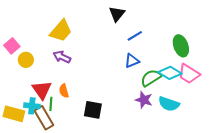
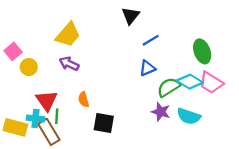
orange semicircle: (64, 91) -> (84, 99), moved

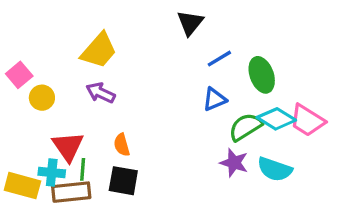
green ellipse: (202, 51) -> (262, 75), moved
black square: (104, 123) -> (123, 181), moved
brown rectangle: (49, 132) -> (71, 192), turned -65

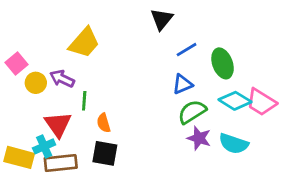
purple arrow: (101, 93) -> (62, 79), moved
green semicircle: (245, 127) -> (192, 112), moved
green line: (83, 169) -> (84, 101), moved
cyan cross: (52, 173) -> (44, 146), turned -30

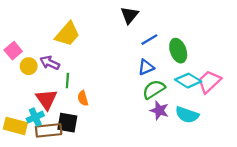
pink trapezoid: (261, 102) -> (209, 82), turned 105
black square: (105, 153) -> (67, 123), moved

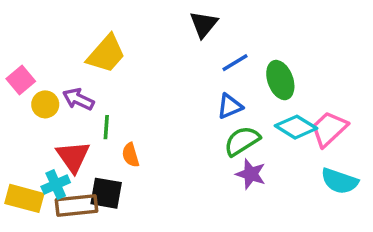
cyan semicircle: (187, 115) -> (340, 181), moved

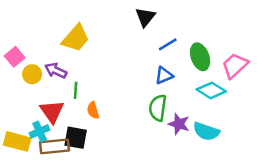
pink trapezoid: (329, 129) -> (235, 66), moved
green semicircle: (242, 141) -> (158, 108), moved, turned -50
cyan semicircle: (340, 181) -> (206, 131), moved

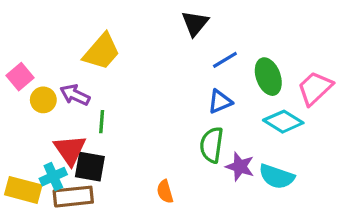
orange semicircle: (93, 110) -> (165, 192), moved
black square: (76, 138) -> (90, 167), moved

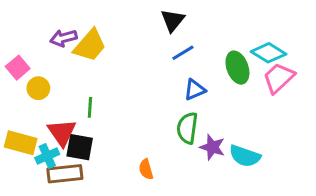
blue line: (225, 60) -> (183, 53), moved
purple arrow: (75, 95) -> (63, 38), moved, turned -40
cyan diamond: (283, 122) -> (268, 53), moved
yellow rectangle: (23, 190) -> (21, 143), moved

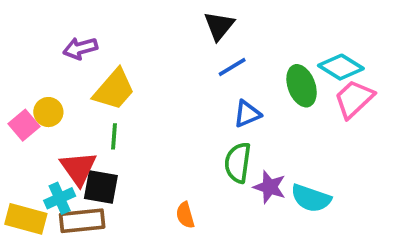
yellow trapezoid: (90, 45) -> (114, 90), moved
pink square: (18, 68) -> (24, 125), moved
yellow rectangle: (21, 143) -> (26, 219), moved

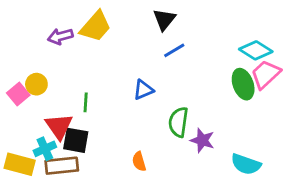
green ellipse: (302, 86) -> (243, 84), moved
yellow trapezoid: (114, 90) -> (95, 26), moved
blue triangle: (247, 114) -> (143, 90), moved
cyan semicircle: (311, 198) -> (246, 164), moved

